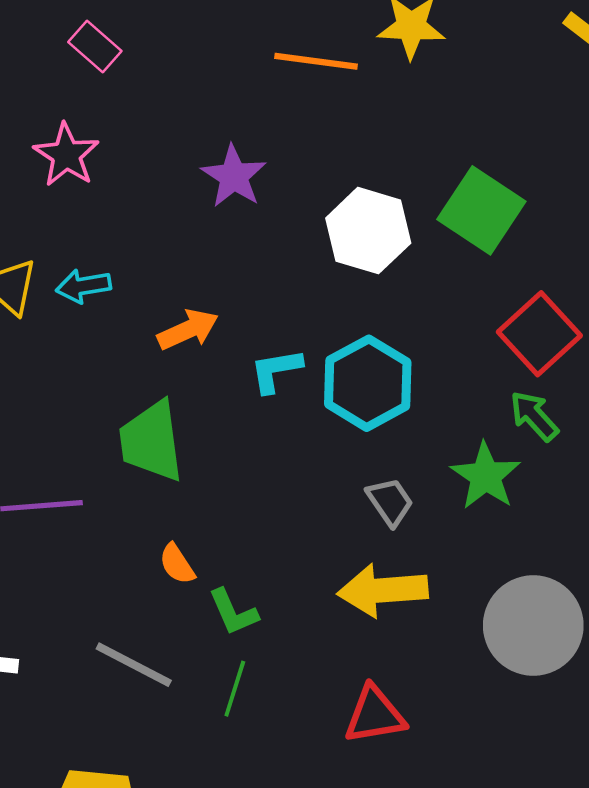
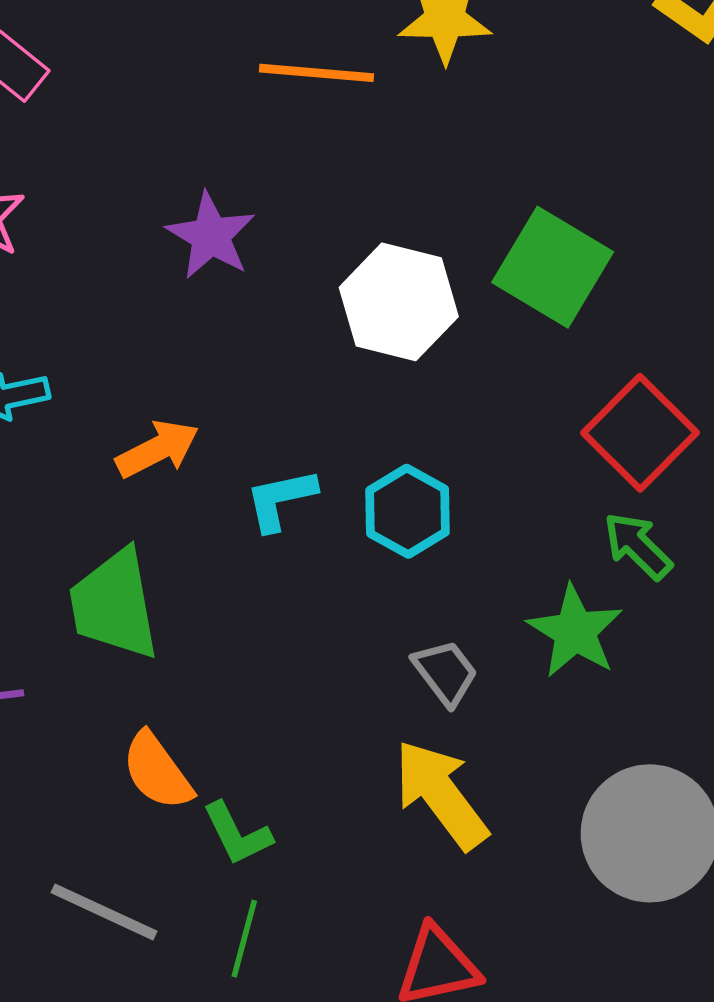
cyan hexagon: (368, 383) -> (408, 511), size x0.7
orange semicircle: (177, 564) -> (157, 771), size x1.4
yellow arrow: (383, 590) -> (441, 794), turned 60

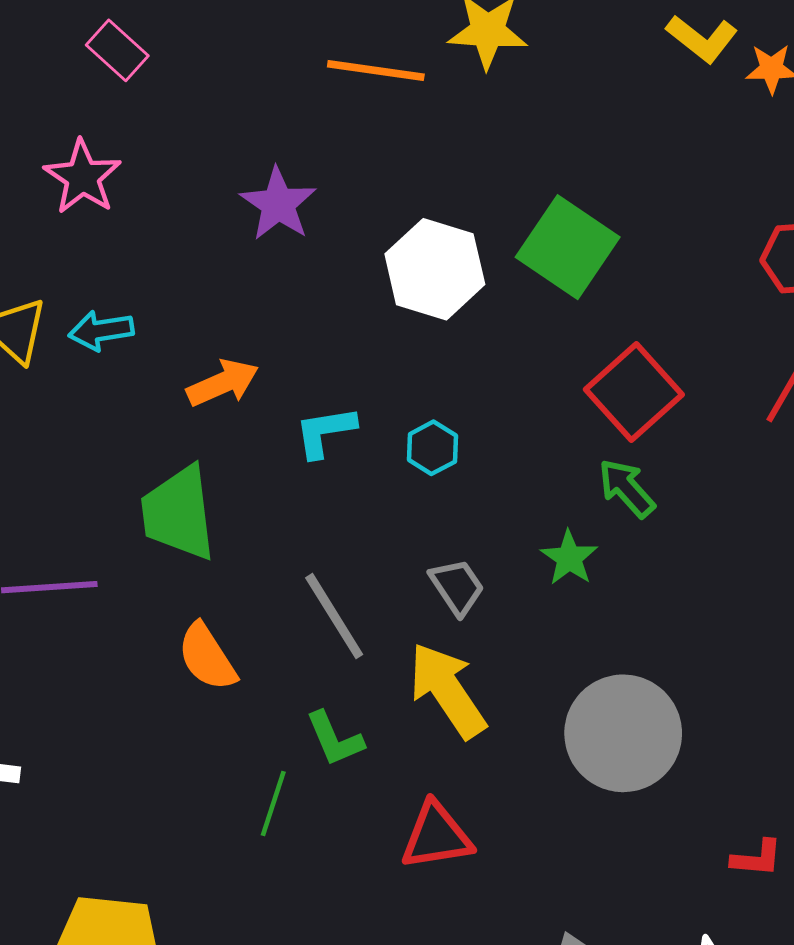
cyan hexagon: (408, 511) -> (432, 448), size x0.7
green star: (575, 631) -> (569, 558), size x0.7
green L-shape: (237, 834) -> (335, 739), moved
gray line: (104, 912) -> (334, 616), moved, turned 30

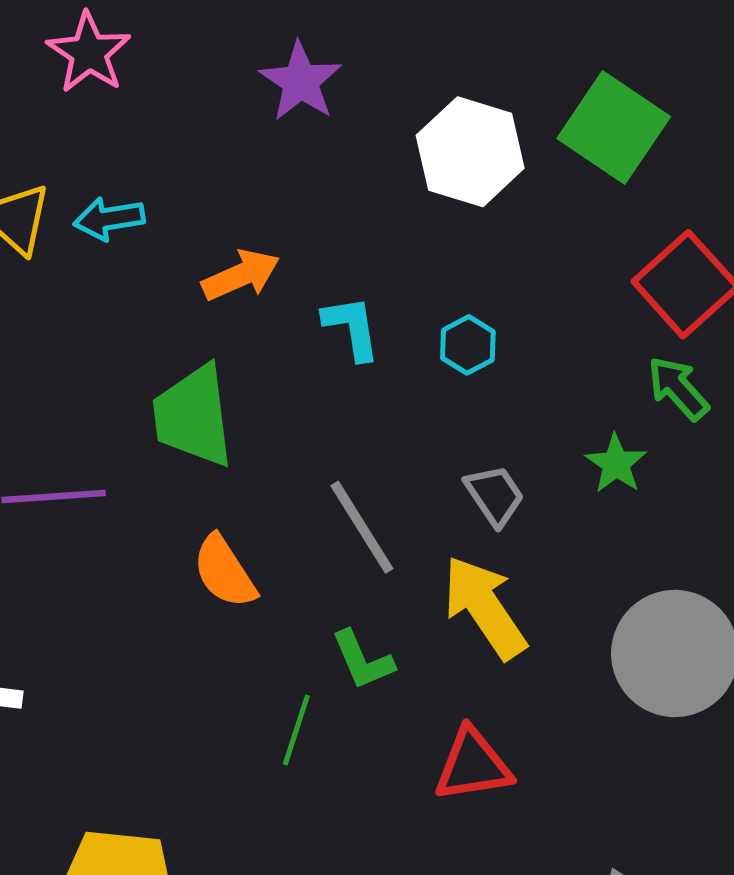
cyan L-shape: (325, 432) -> (352, 328), turned 90

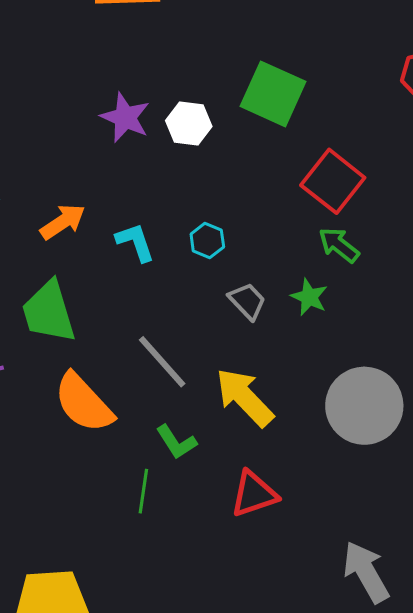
purple star: (301, 81) -> (125, 118), moved
white hexagon: (470, 152) -> (189, 123), size x0.7
gray trapezoid: (495, 495) -> (247, 301), moved
orange semicircle: (224, 572) -> (84, 403), size x1.4

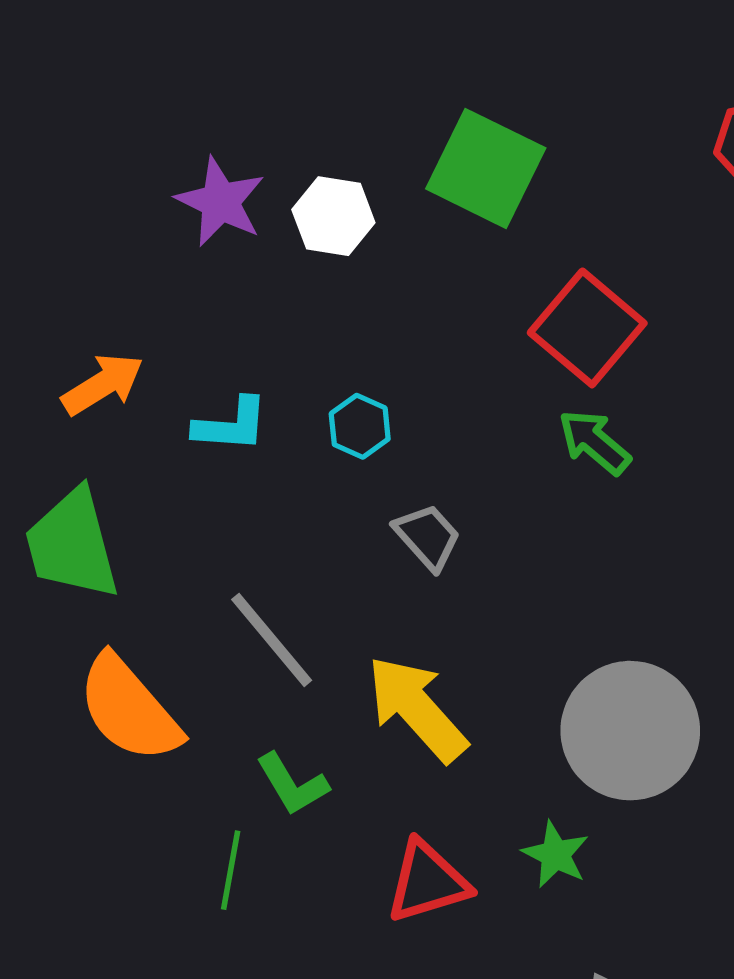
cyan L-shape: (135, 242) -> (231, 425), turned 111
green star: (309, 297) -> (555, 855), moved

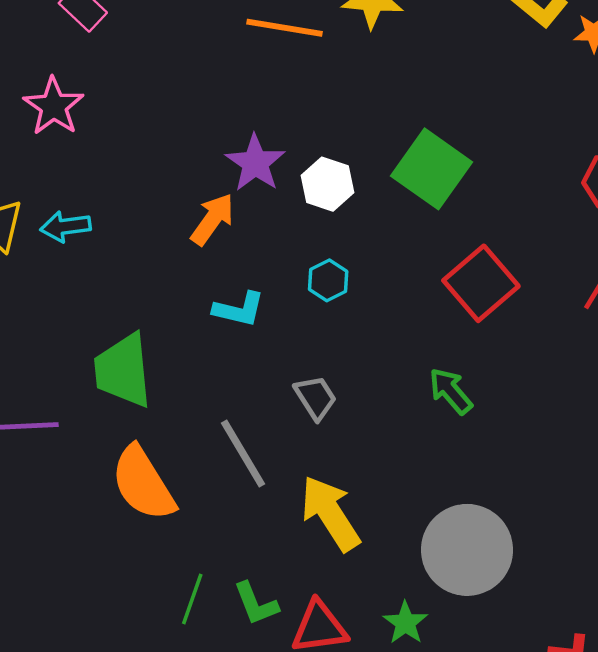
orange arrow: (103, 384) -> (212, 219), moved, turned -32
cyan hexagon: (360, 426) -> (328, 280), moved
green arrow: (594, 442) -> (451, 391), moved
gray trapezoid: (428, 537) -> (316, 398), moved
green L-shape: (292, 784) -> (256, 604), moved

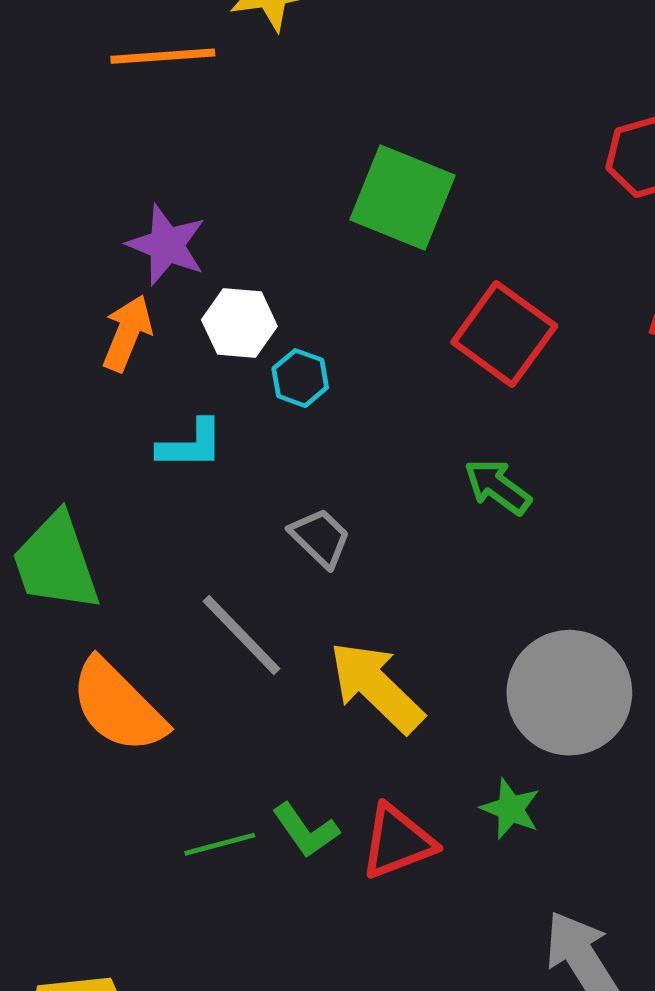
white hexagon: (327, 184) -> (239, 323), moved
green line: (192, 599) -> (220, 844), turned 69

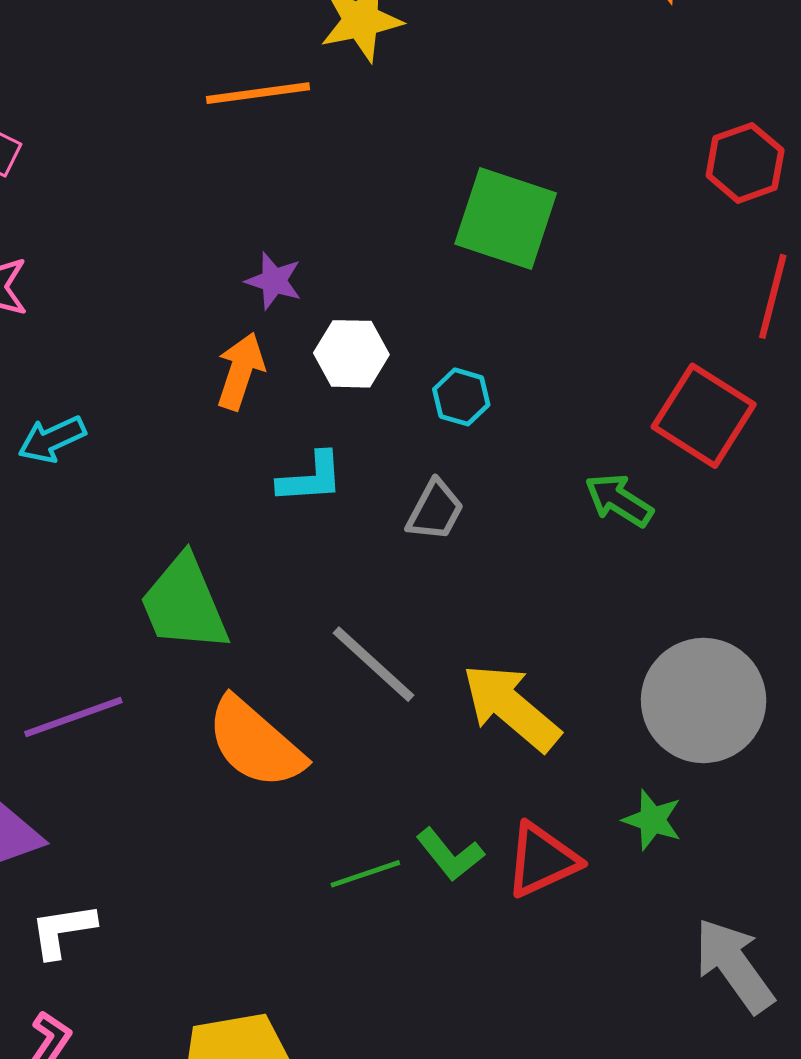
purple star: (167, 245) -> (274, 281), size x0.7
red square: (504, 334) -> (704, 416), moved
cyan hexagon: (300, 378) -> (461, 397), moved
gray trapezoid: (320, 538) -> (435, 510), moved, turned 78

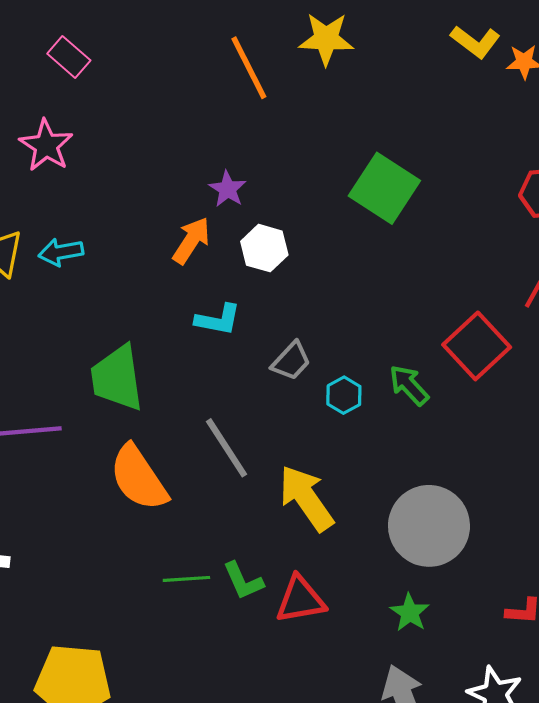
orange line: (258, 93) -> (249, 68), turned 56
cyan hexagon: (461, 397) -> (344, 395), moved
green star: (652, 820) -> (410, 613), moved

